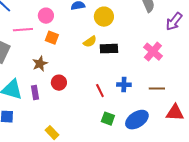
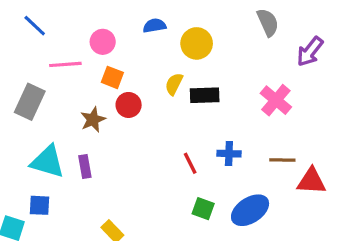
yellow semicircle: (90, 42) -> (174, 84), turned 152
red circle: (59, 83) -> (129, 105), moved
red triangle: (175, 113) -> (312, 181), moved

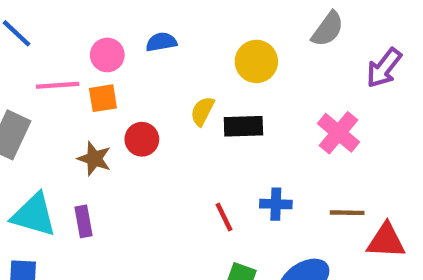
gray semicircle: (268, 22) -> (328, 29), turned 60
blue semicircle: (154, 26) -> (161, 42), moved
yellow circle: (197, 43) -> (256, 61), moved
orange square: (112, 77) -> (103, 98), moved, turned -30
brown star: (93, 120) -> (94, 159), turned -30

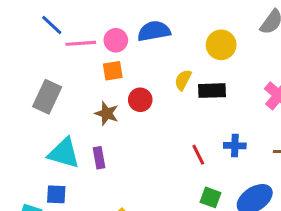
blue semicircle: (161, 42) -> (154, 31), size x1.5
pink line: (58, 85) -> (81, 43), moved

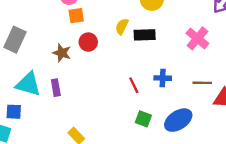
orange square: (113, 71) -> (76, 16), moved
blue square: (56, 194) -> (14, 112), moved

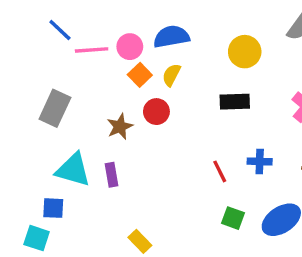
orange square: (76, 16) -> (140, 75), turned -35
yellow semicircle: (122, 26) -> (171, 75), moved
brown star: (62, 53) -> (120, 127), turned 30

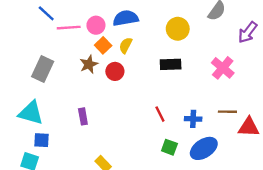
brown star: (120, 127) -> (89, 64), moved
blue cross: (260, 161) -> (193, 119), moved
cyan triangle: (73, 170) -> (31, 113), moved

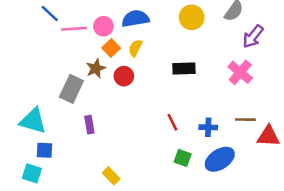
yellow circle: (178, 29) -> (192, 17), moved
purple arrow: (248, 32) -> (253, 36), moved
gray rectangle: (43, 69) -> (71, 89), moved

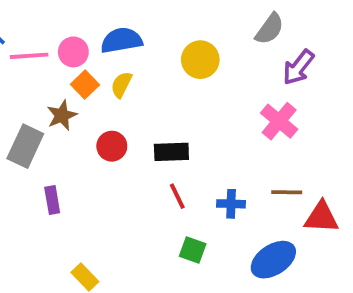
yellow circle: (192, 17) -> (200, 60), moved
black rectangle: (184, 68) -> (171, 152), moved
red circle: (124, 76) -> (112, 146), moved
blue ellipse: (220, 159) -> (273, 260), moved

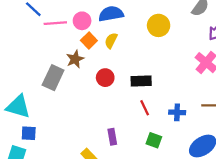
purple rectangle: (52, 200) -> (112, 137), moved

